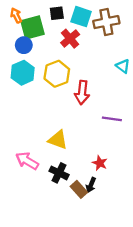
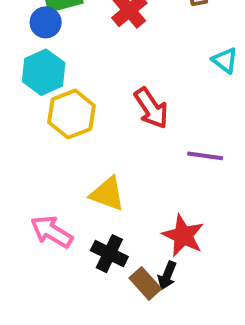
yellow hexagon: (57, 74) -> (72, 114), moved
red arrow: (82, 93) -> (151, 108), turned -40
red star: (100, 163) -> (183, 236), size x1.5

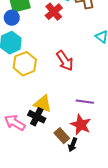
purple line: (205, 156) -> (85, 102), moved
black cross: (109, 254) -> (37, 117), moved
brown rectangle: (145, 283) -> (62, 136), moved

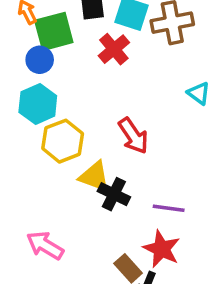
yellow triangle: (43, 104) -> (94, 176), moved
black cross: (37, 117) -> (114, 194), moved

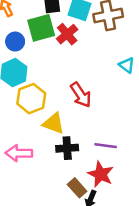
green square: (54, 31) -> (41, 28), moved
black cross: (114, 194) -> (67, 148), moved, turned -30
pink arrow: (45, 245) -> (19, 153), moved, turned -30

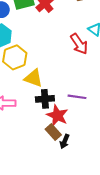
red arrow: (81, 95) -> (79, 44), moved
red star: (101, 174) -> (57, 115), moved

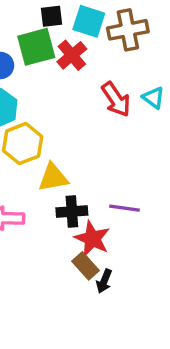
red arrow: (79, 44) -> (116, 99), moved
yellow triangle: (33, 78) -> (53, 178), turned -30

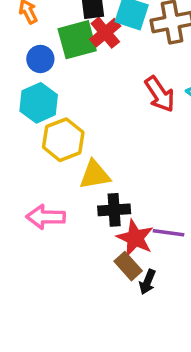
red cross: (72, 55) -> (105, 33), moved
purple line: (125, 208) -> (168, 233), moved

